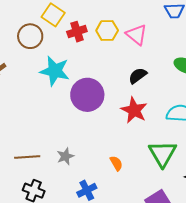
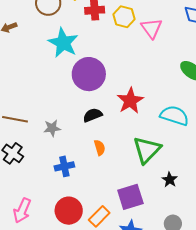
black semicircle: (138, 76) -> (93, 115), moved

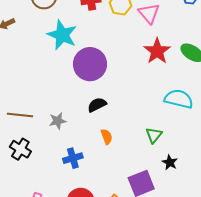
red star: (130, 101) -> (157, 51), moved
green triangle: (147, 150) -> (154, 135), size x0.6
black star: (170, 180) -> (170, 162), moved

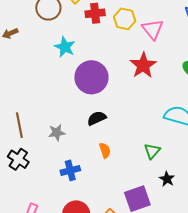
cyan star: (62, 35) -> (65, 47), size x0.7
red star: (157, 51) -> (143, 65), moved
brown line: (20, 115) -> (19, 125), turned 70

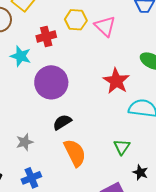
red cross: (95, 13) -> (46, 37), moved
red star: (143, 65) -> (116, 81), moved
orange semicircle: (105, 150) -> (75, 153), size x1.8
blue cross: (70, 170) -> (31, 178), moved

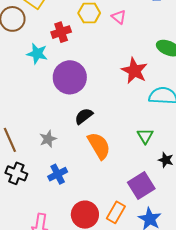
pink triangle: (105, 26) -> (119, 17), size x0.7

